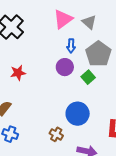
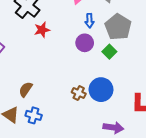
red star: (18, 73) -> (42, 30), moved
brown cross: (56, 134) -> (79, 93), moved

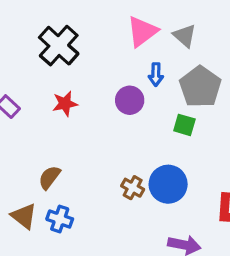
red star: (42, 30) -> (65, 104), moved
purple circle: (85, 43) -> (130, 100), moved
green square: (109, 52) -> (184, 125), turned -32

